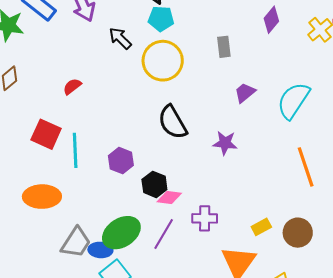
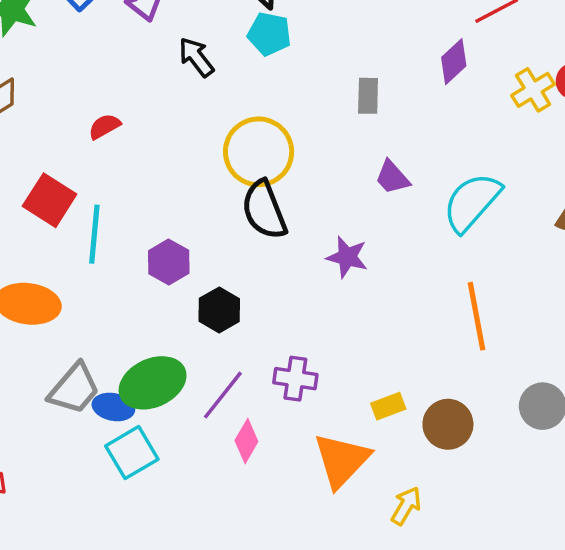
yellow circle: (163, 61) -> (259, 152), moved
purple trapezoid: (245, 93) -> (392, 177), turned -100
pink diamond: (169, 198) -> (246, 441), moved, turned -75

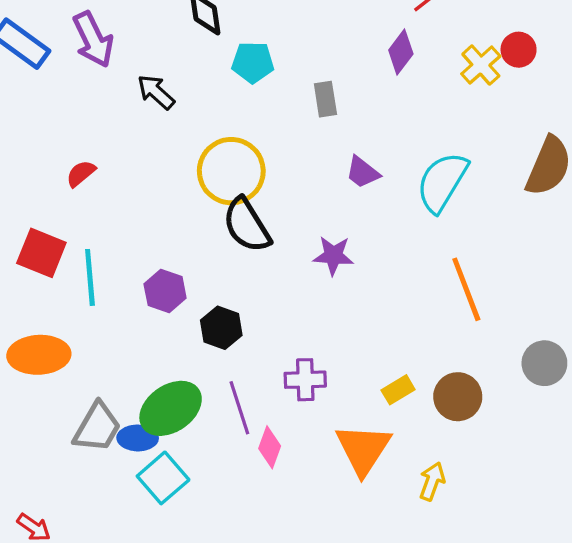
cyan pentagon: (269, 34) -> (253, 62), moved
purple line: (223, 395) -> (239, 408), turned -46

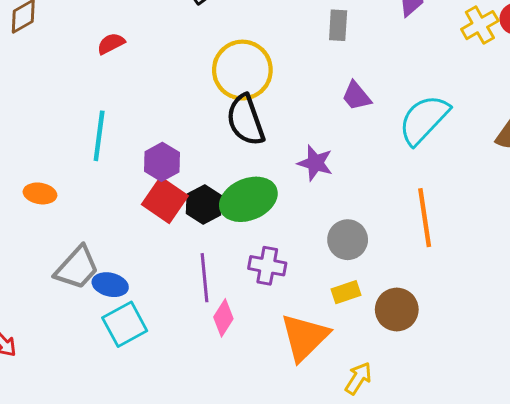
red square: (41, 253) -> (165, 200), moved
orange ellipse: (39, 355) -> (40, 193), size x0.6
gray circle: (544, 363) -> (348, 240), moved
green ellipse: (171, 408) -> (248, 199), moved

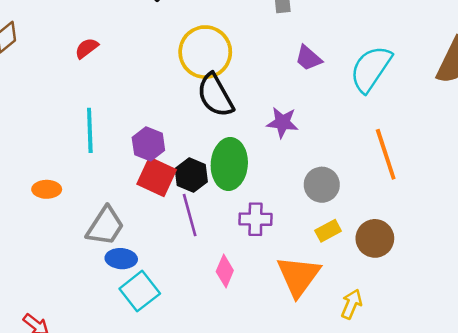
green ellipse: (248, 199) -> (229, 164), turned -54
gray trapezoid: (77, 268) -> (105, 226), moved
purple line: (204, 278) -> (190, 215), moved

